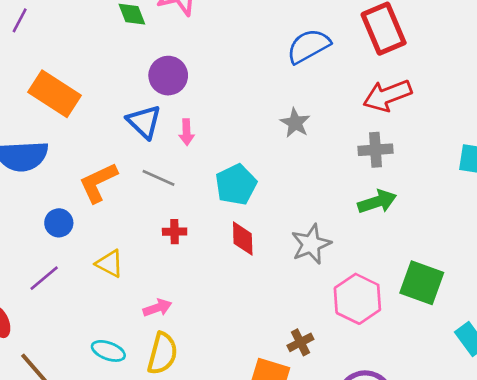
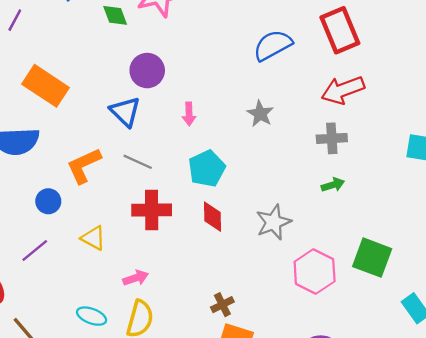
pink arrow: (187, 132) -> (189, 114), moved
green arrow: (377, 202) -> (333, 185), size x0.7
red cross: (175, 232) -> (152, 210), size x1.8
brown cross: (300, 342) -> (222, 305), moved

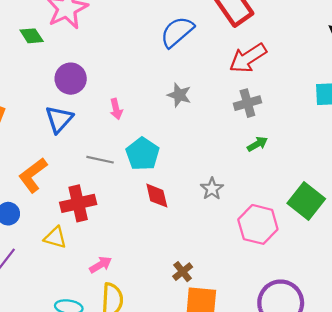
blue triangle: (125, 112) -> (59, 119), turned 40
gray line: (138, 162) -> (100, 160), moved
red cross: (152, 210) -> (78, 203), moved
gray star: (273, 222) -> (212, 189), size x0.7
green square: (372, 258) -> (306, 201), turned 30

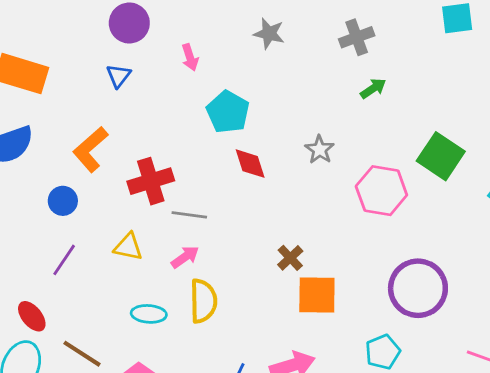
blue triangle: (59, 119) -> (119, 76), size x0.7
gray line: (100, 160) -> (189, 215), moved
yellow triangle: (55, 238) -> (128, 247), moved

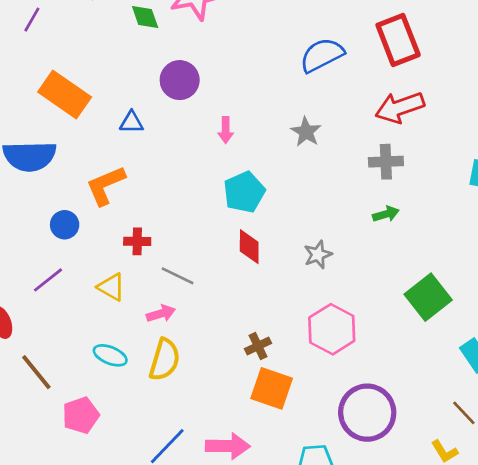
blue triangle: (119, 76) -> (131, 122), moved, turned 35
red cross: (151, 181) -> (137, 241), moved, size x0.6
pink hexagon: (381, 191) -> (332, 329), moved

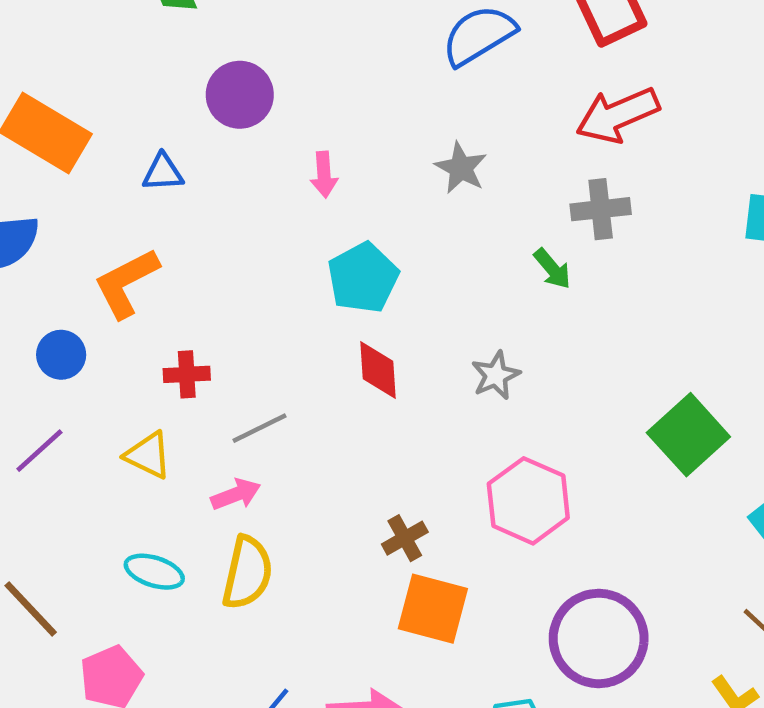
green arrow: (386, 214) -> (552, 269), moved, turned 70
gray line: (178, 276) -> (259, 428), turned -48

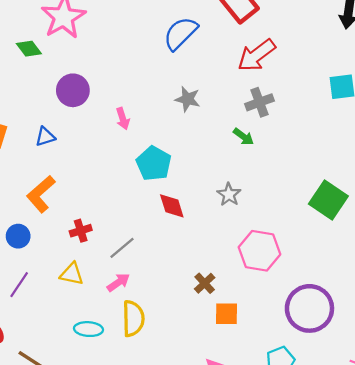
orange square: (433, 609) -> (227, 314), size x0.7

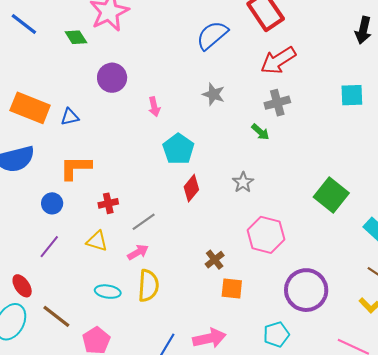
blue triangle: (45, 137) -> (70, 117), moved
orange L-shape: (41, 194) -> (76, 168), turned 36
red diamond: (172, 206) -> (191, 188), turned 52

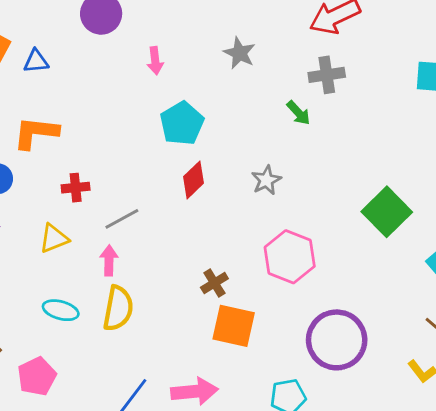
yellow triangle: (97, 241) -> (54, 238), turned -45
pink arrow: (138, 252) -> (109, 260), turned -65
orange square: (232, 288) -> (234, 326), size x1.4

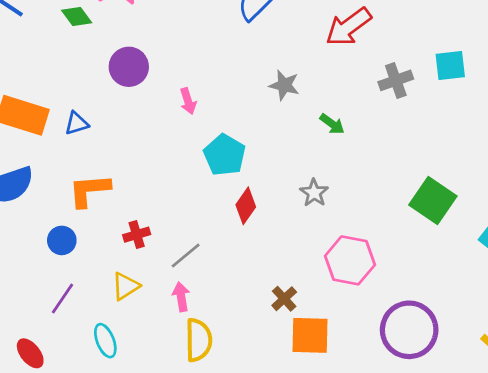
gray star: (239, 53) -> (284, 85), moved
gray cross: (327, 75) -> (396, 80), moved
cyan ellipse: (61, 310) -> (105, 341), moved, turned 64

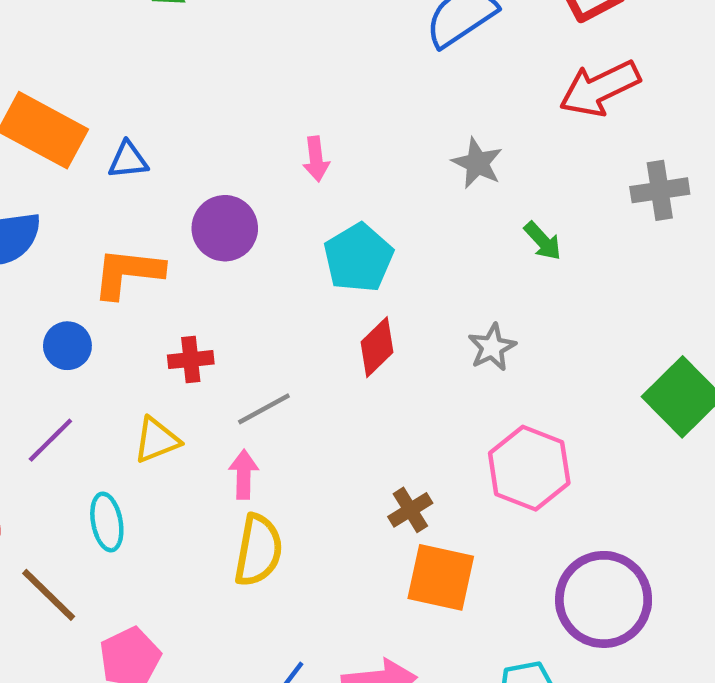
purple circle: (129, 67) -> (225, 228), moved

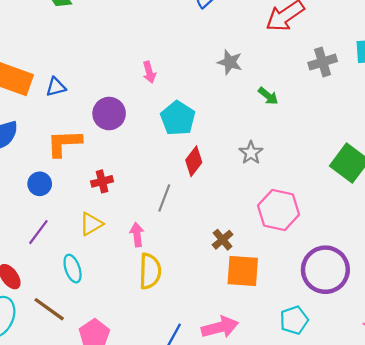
gray line: (264, 409) -> (164, 198), moved, turned -32

